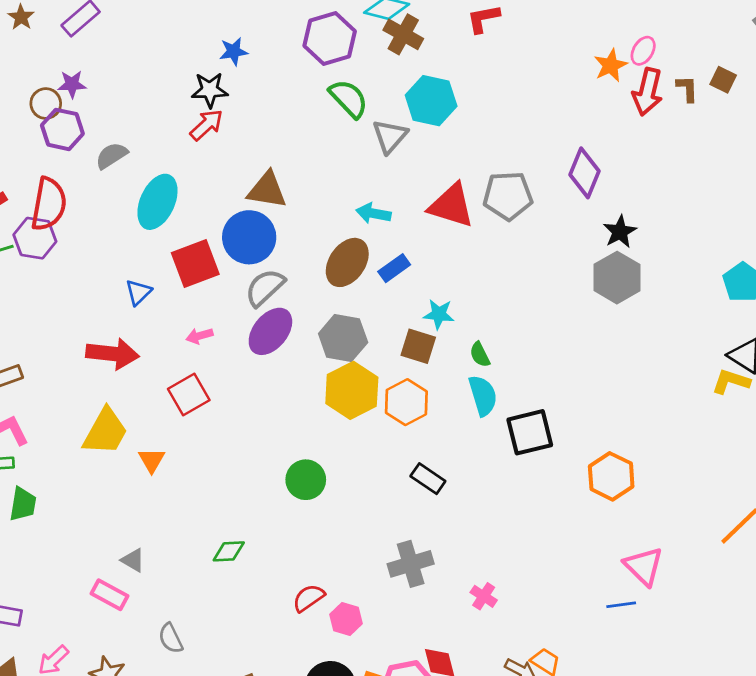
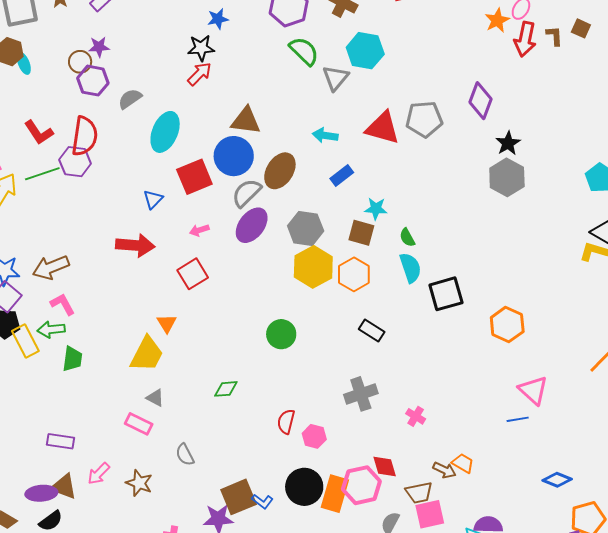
brown ellipse: (347, 262) -> (280, 171), moved
yellow trapezoid: (105, 432) -> (147, 354), moved
red semicircle: (309, 598) -> (286, 422), turned -40

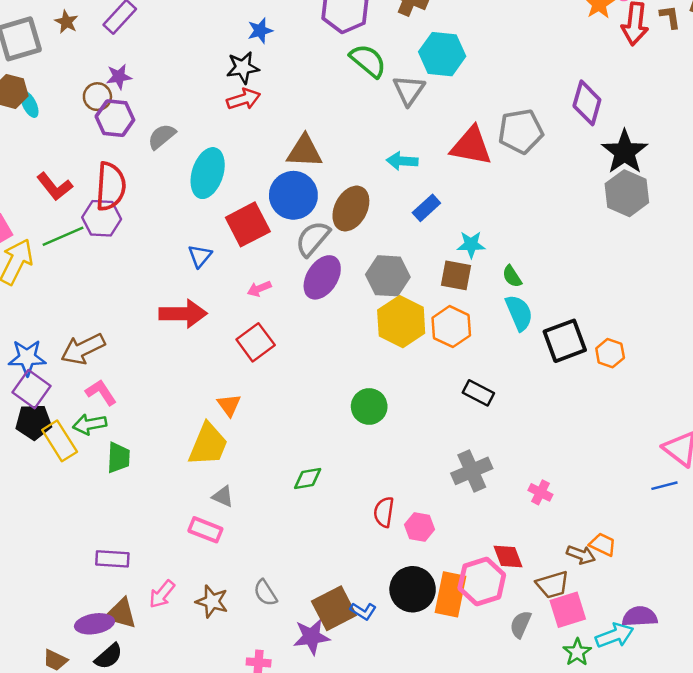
red arrow: (200, 74) -> (244, 99), turned 32
black star: (508, 143) -> (625, 152), size x1.5
orange hexagon: (507, 325) -> (610, 353), moved, size x0.7
gray semicircle: (185, 455) -> (265, 593), moved

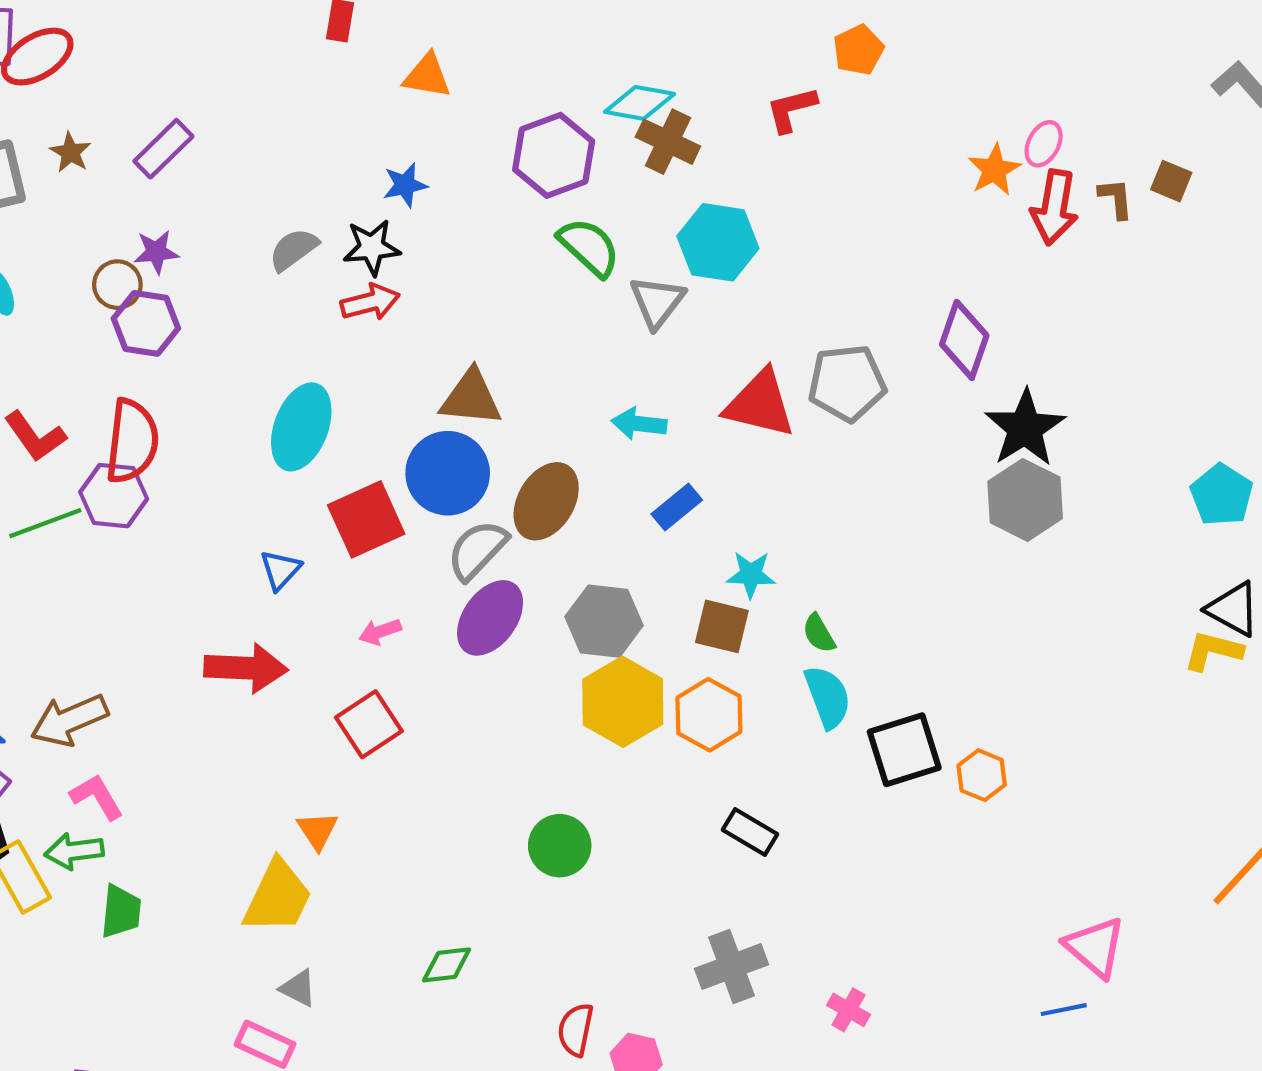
gray semicircle: (162, 136) -> (294, 249), moved

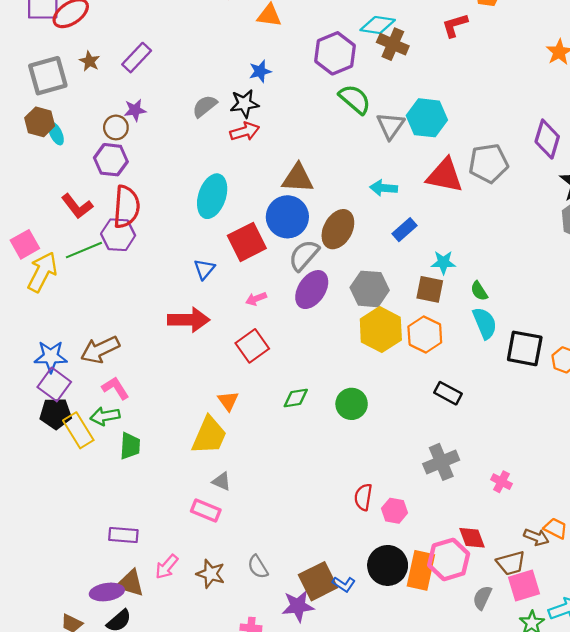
cyan hexagon: (718, 242) -> (427, 118), moved
purple hexagon: (146, 323) -> (111, 160), moved
black square: (904, 750) -> (525, 348), turned 30
green diamond: (447, 965) -> (296, 398), moved

